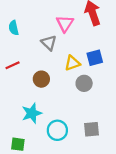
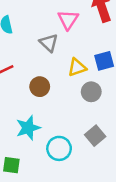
gray square: (92, 129) -> (95, 136), moved, turned -35

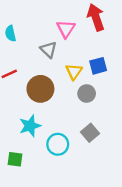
yellow triangle: (77, 67) -> (74, 72), turned -36
brown circle: (40, 87) -> (40, 89), size x1.5

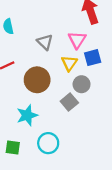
pink triangle: (66, 29) -> (77, 40), moved
gray square: (90, 133) -> (69, 102), moved
cyan circle: (58, 144) -> (48, 143), moved

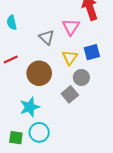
pink triangle: (77, 40) -> (71, 27), moved
cyan circle: (48, 143) -> (39, 132), moved

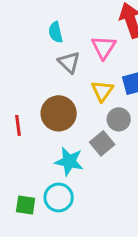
cyan semicircle: (12, 23) -> (56, 32), moved
red line: (11, 59) -> (18, 125), moved, turned -72
cyan star: (30, 107) -> (69, 161), moved, turned 30

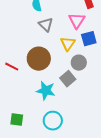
pink triangle: (104, 47) -> (77, 21), moved
red line: (18, 125) -> (12, 67), turned -56
cyan circle: (59, 197) -> (53, 121), moved

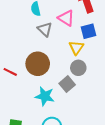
pink triangle: (77, 21) -> (66, 18), moved, turned -30
blue square: (89, 39) -> (88, 31), moved
yellow triangle: (68, 44) -> (76, 48), moved

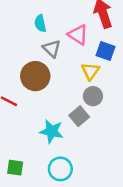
blue square: (88, 31) -> (106, 51), turned 35
brown circle: (38, 64) -> (35, 76), moved

